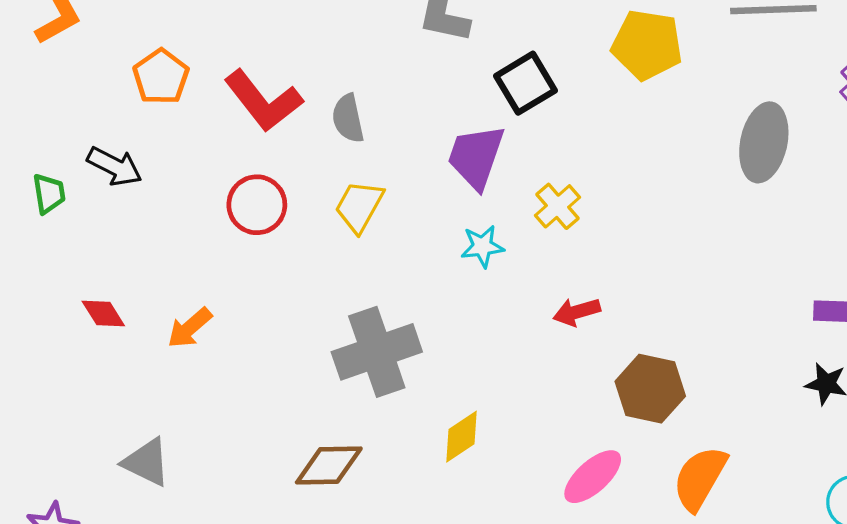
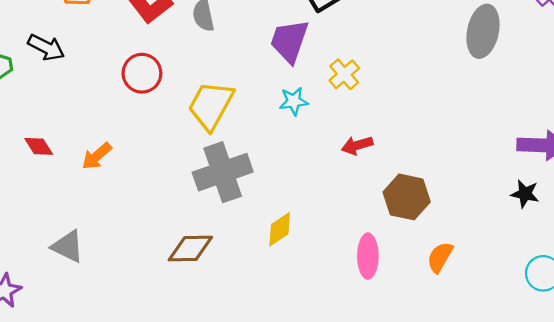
yellow trapezoid: (359, 206) -> (211, 105), moved, size x1.4
pink ellipse: (593, 477) -> (368, 256), turned -48
orange semicircle: (700, 478) -> (440, 257), size x0.7

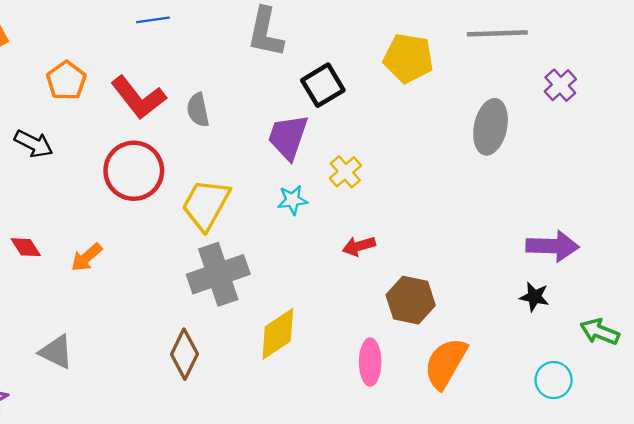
red circle: (142, 73) -> (134, 171), size x1.4
yellow diamond: (280, 229) -> (278, 334), size x1.4
brown diamond: (190, 249) -> (184, 354), turned -63
orange semicircle: (440, 257) -> (446, 363), size x1.6

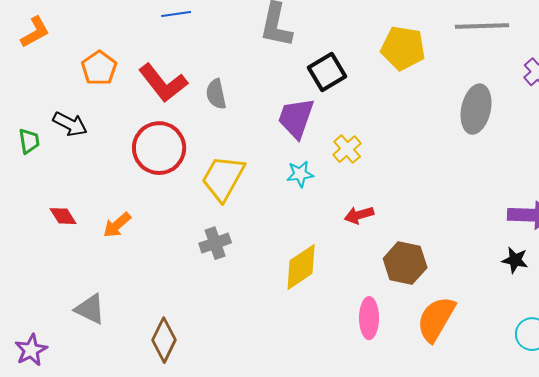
gray cross: (218, 274) -> (215, 243), moved, size x0.6
yellow diamond: (278, 334) -> (301, 267), moved
brown diamond: (184, 354) -> (164, 340), moved

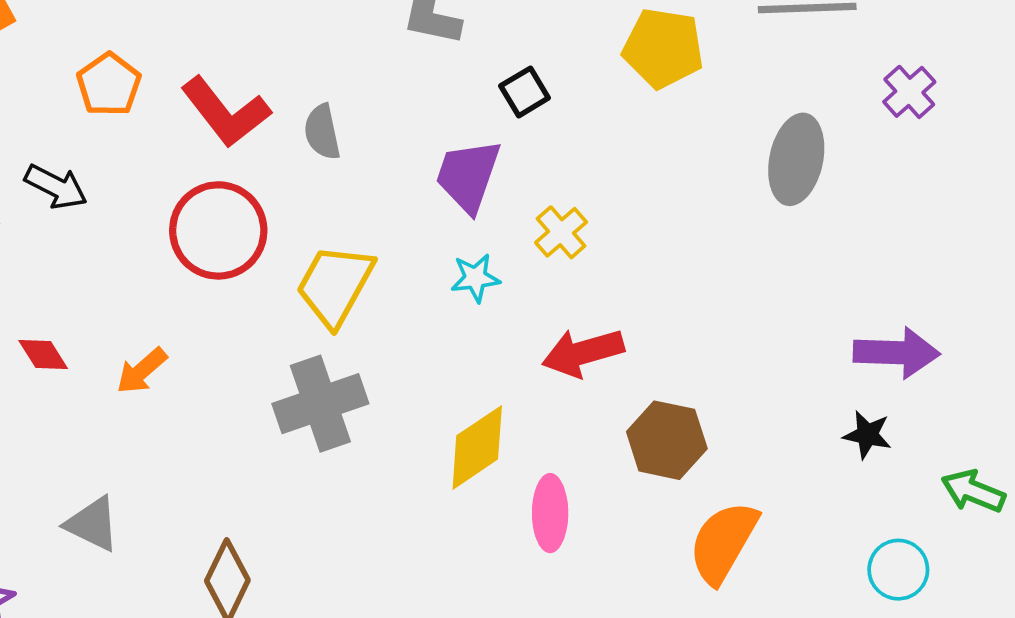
black square: (327, 72) -> (525, 92), size x0.7
red arrow: (359, 215) -> (583, 353), size x1.5
gray cross: (215, 243) -> (320, 404), size x1.6
pink ellipse: (369, 318) -> (550, 513), moved

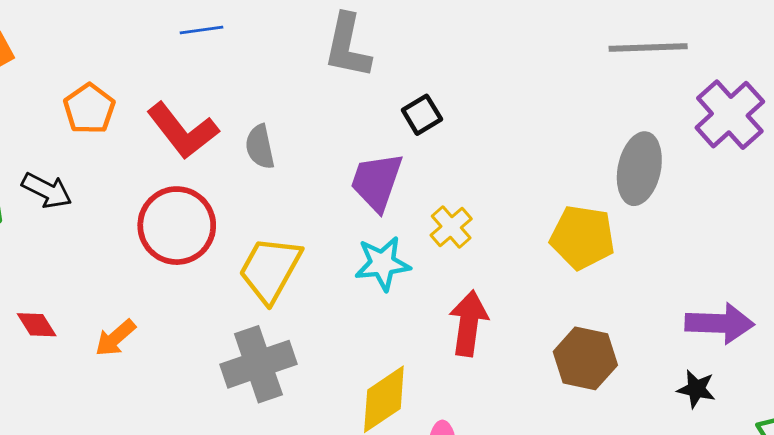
yellow pentagon: (663, 48) -> (582, 237), moved
purple cross: (909, 92) -> (730, 115), size x1.6
cyan star: (475, 278) -> (382, 264), size x1.4
red arrow: (583, 353) -> (469, 323), turned 114
brown hexagon: (667, 440) -> (585, 358), moved

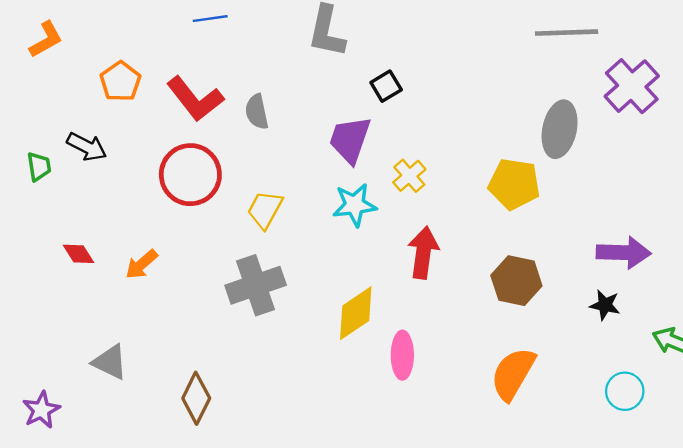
yellow trapezoid: (270, 269) -> (265, 210), size x0.7

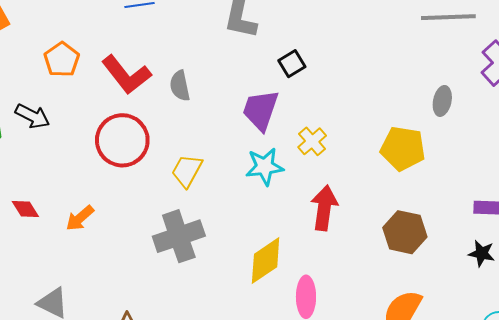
gray ellipse: (560, 129) -> (442, 101), size x0.6

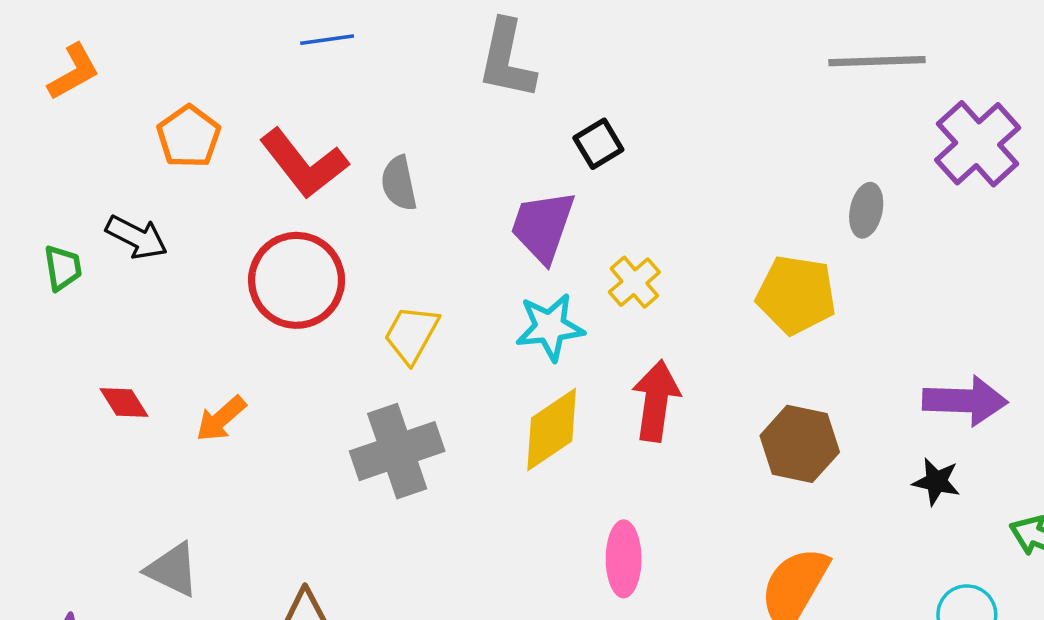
yellow diamond: (266, 260) -> (552, 430), moved

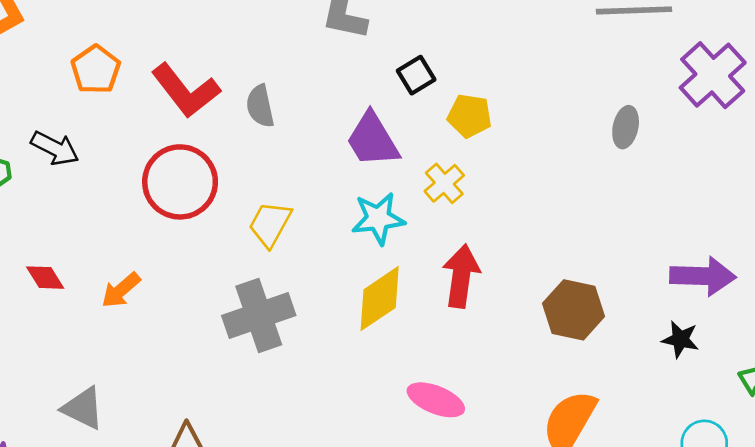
purple trapezoid: (543, 226) -> (373, 140), turned -50
yellow pentagon: (796, 295) -> (470, 116), moved, size x0.7
pink ellipse: (624, 559) -> (436, 400), turned -68

